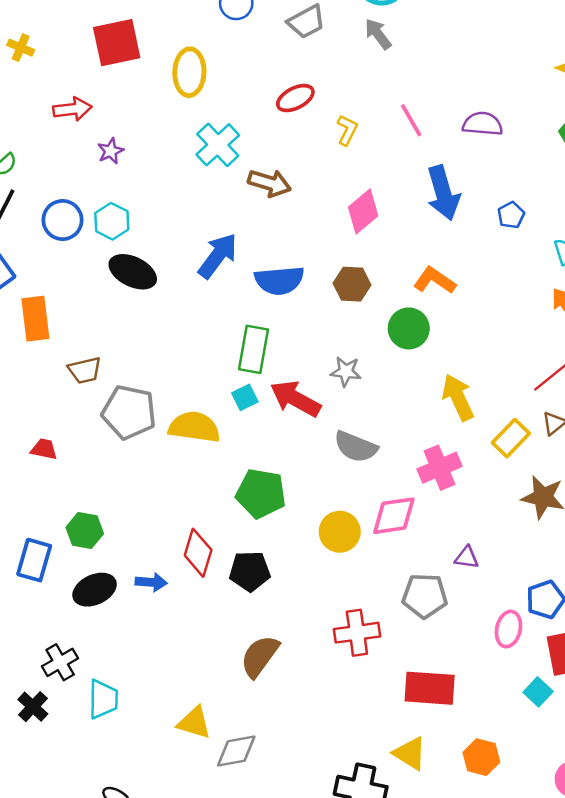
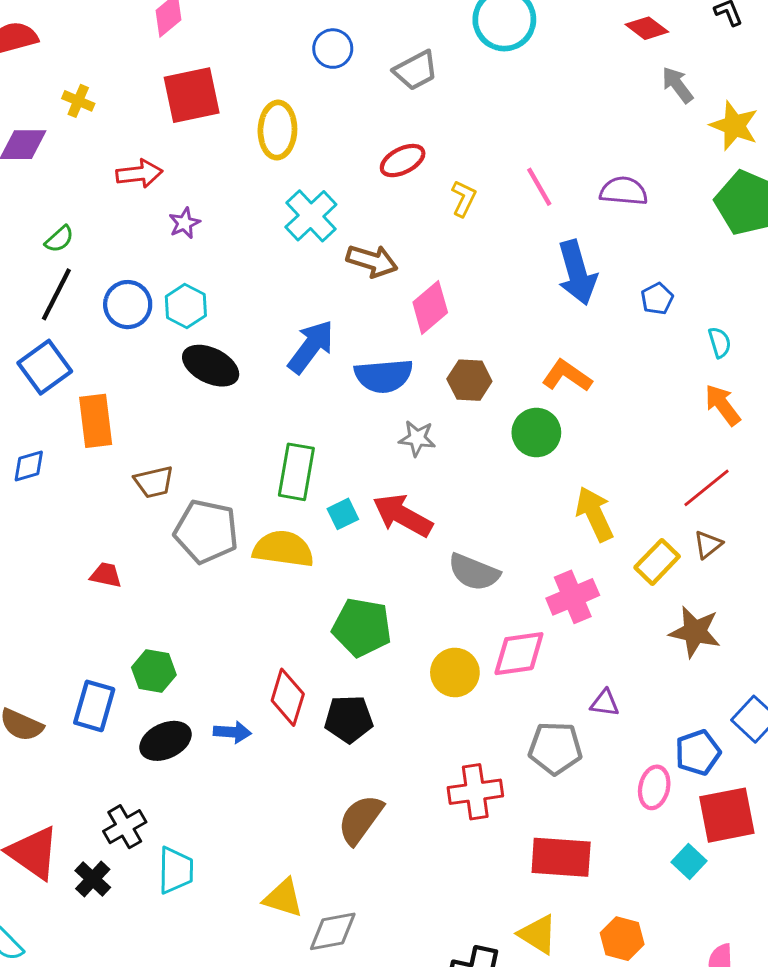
gray arrow: (378, 34) -> (677, 85), moved
pink diamond: (363, 211) -> (430, 307), moved
green rectangle: (253, 349) -> (296, 472), moved
gray star: (346, 372) -> (417, 438), moved

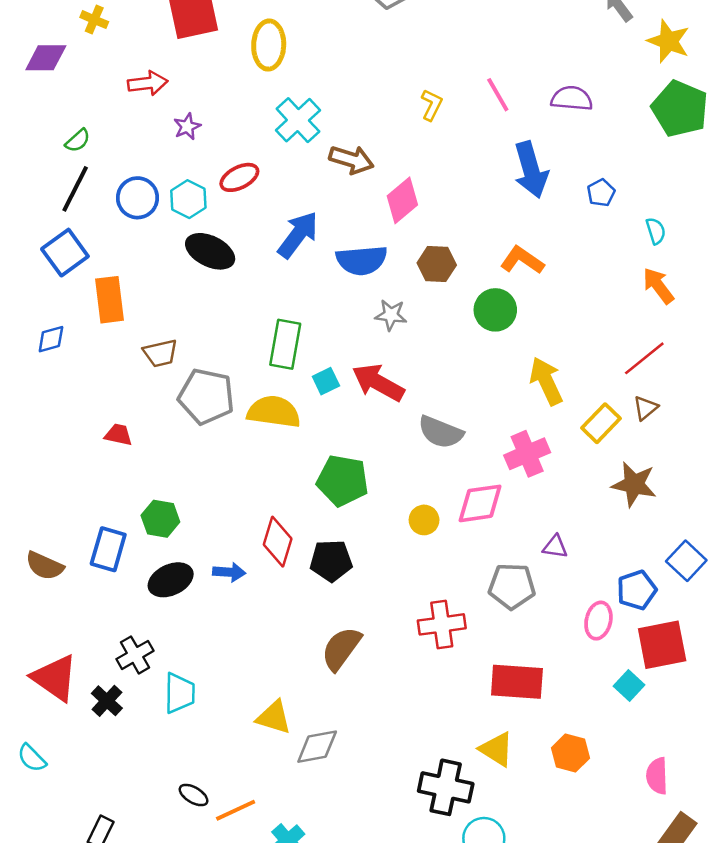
red ellipse: (403, 161) -> (239, 177), moved
yellow circle: (455, 672) -> (424, 520), size x0.7

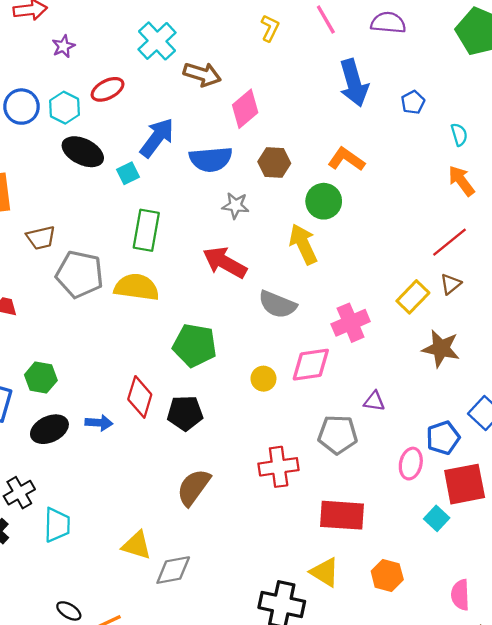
cyan square: (326, 381) -> (128, 173), moved
yellow arrow: (546, 381) -> (303, 244), moved

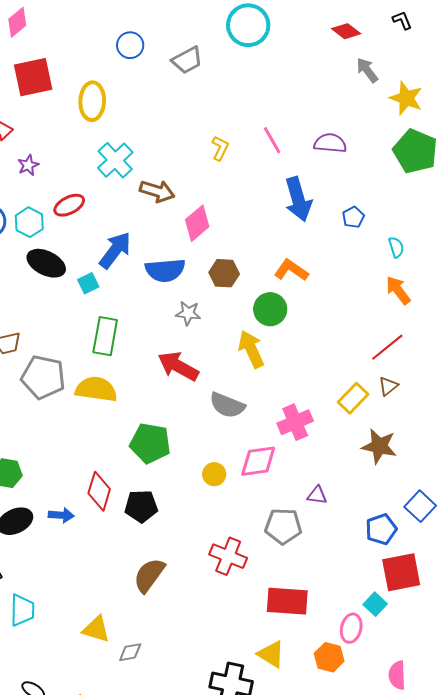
pink ellipse: (411, 464) -> (351, 628), moved
red cross: (279, 467) -> (228, 556), turned 30
gray diamond: (173, 570) -> (130, 652), size x0.7

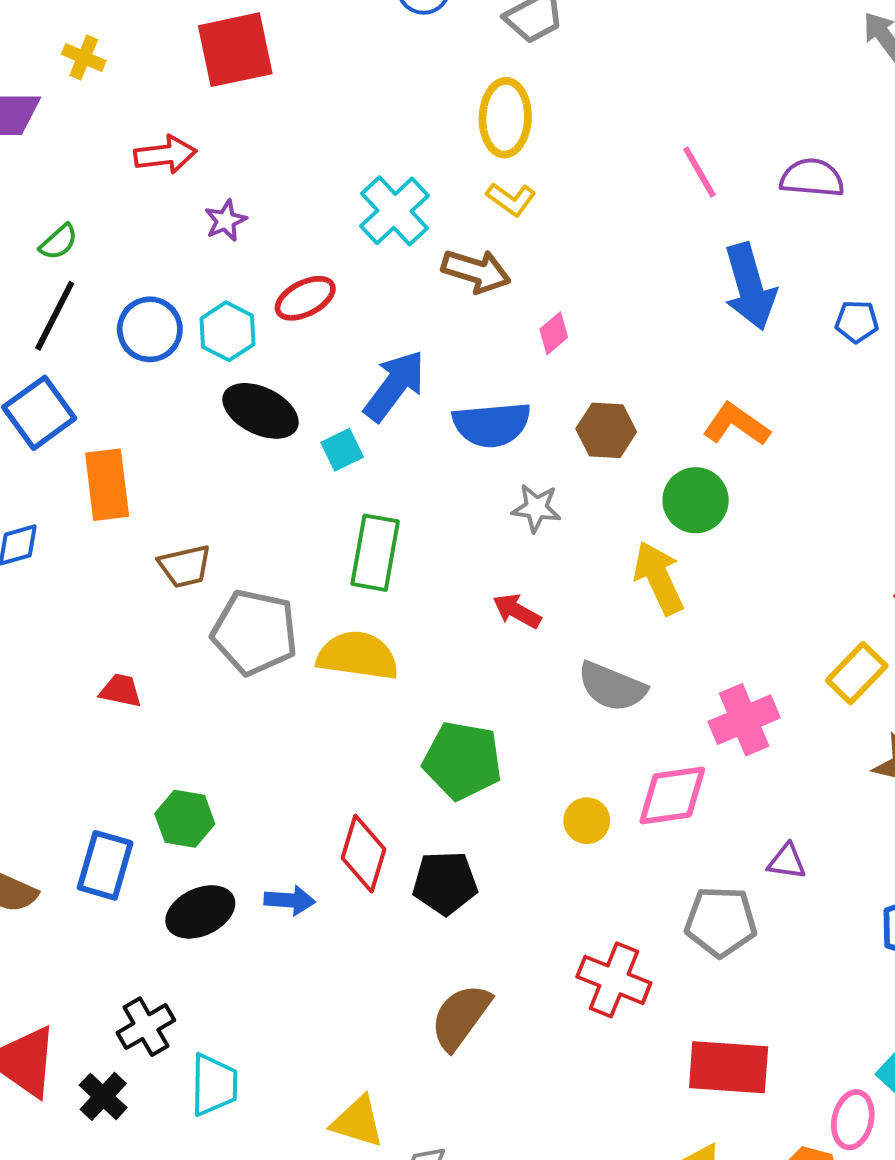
yellow ellipse: (92, 101) -> (505, 118), moved
yellow L-shape: (220, 148) -> (511, 199), moved, turned 100
blue pentagon: (353, 217) -> (857, 322), turned 30
pink diamond: (197, 223) -> (554, 333), size x0.6
red arrow: (178, 366) -> (517, 611), size x0.6

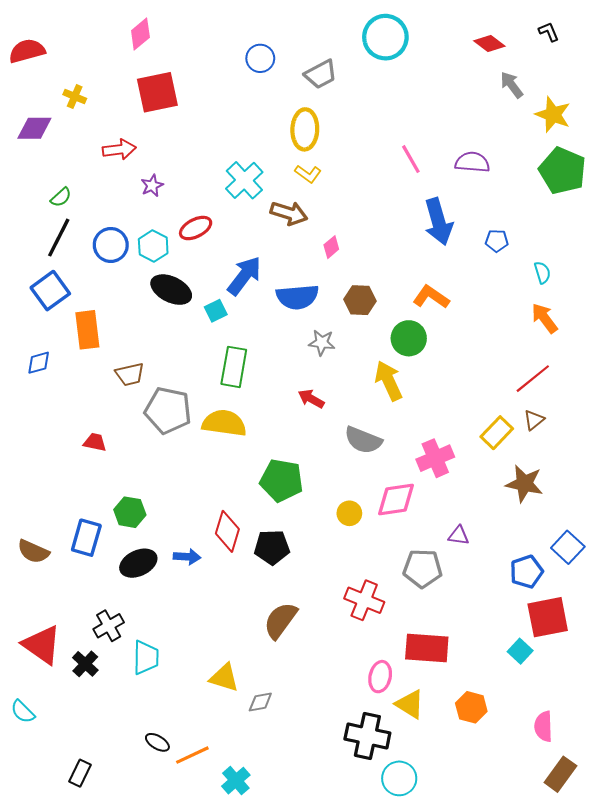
pink ellipse: (853, 1120) -> (380, 677), moved

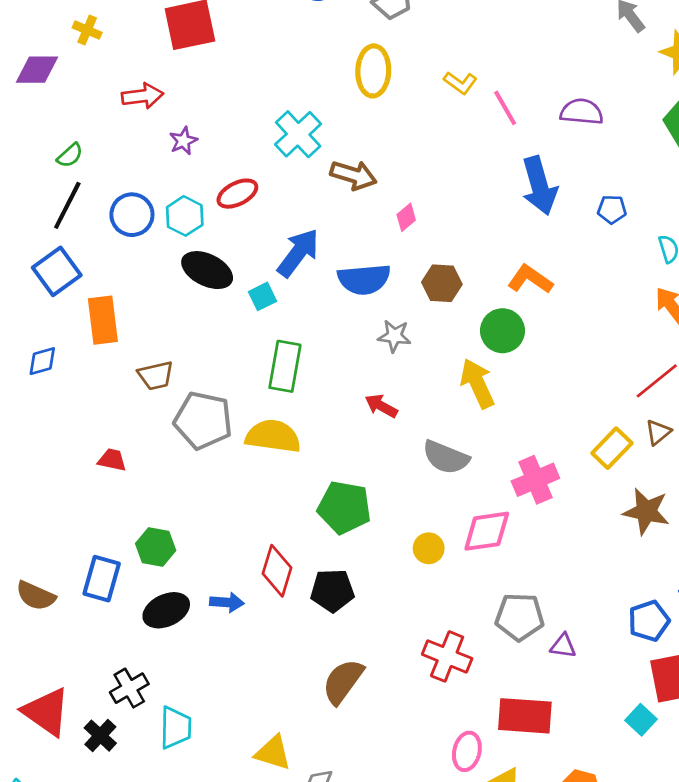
yellow L-shape: (308, 174) -> (460, 83), moved
purple triangle: (459, 536) -> (563, 646), moved

